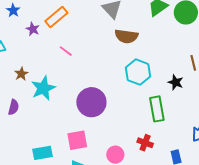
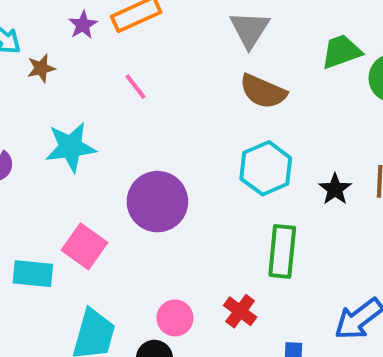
brown star: (21, 74) -> (41, 68), moved
black star: (176, 82) -> (335, 189), moved
pink square: (77, 140) -> (85, 246), moved, turned 30

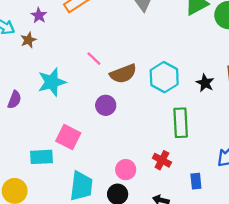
purple star: (83, 25) -> (39, 15), moved
pink line: (136, 87) -> (94, 59), moved
brown semicircle: (263, 91) -> (123, 74), moved, turned -36
purple circle: (157, 202) -> (106, 105), size x0.6

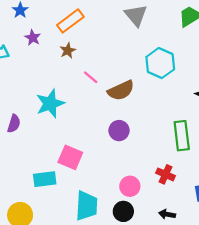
brown star: (28, 40) -> (68, 51), moved
cyan hexagon: (164, 77) -> (160, 63), moved
purple circle: (106, 105) -> (119, 131), moved

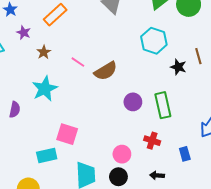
brown star: (68, 51) -> (44, 52), moved
cyan hexagon: (160, 63) -> (154, 41), moved
purple circle: (119, 131) -> (133, 102), moved

